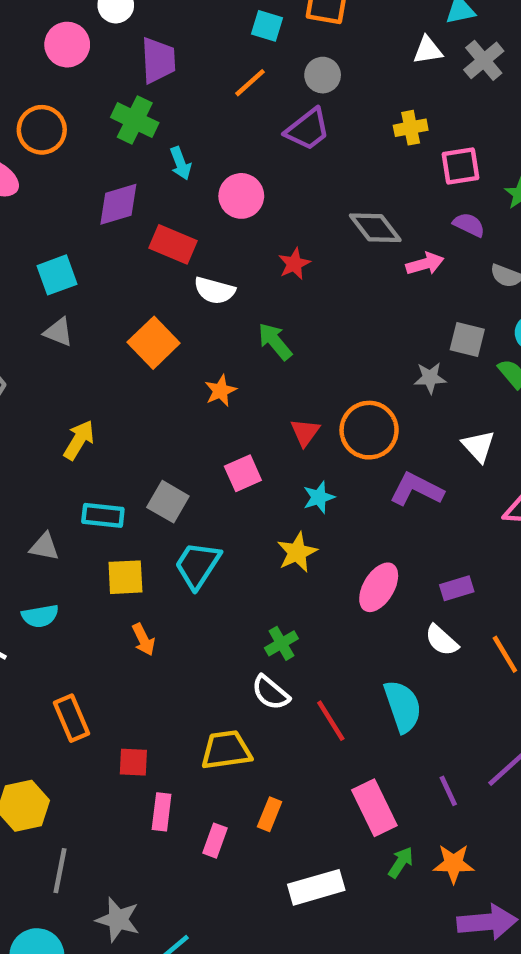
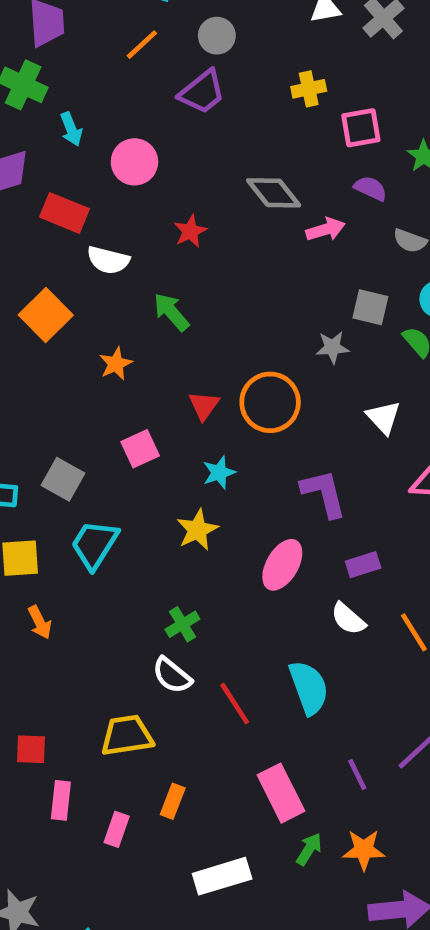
purple L-shape: (417, 489) -> (324, 493), moved, turned 50

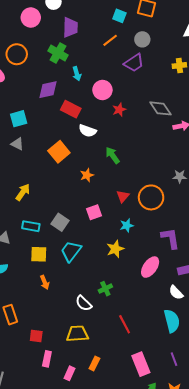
red star: (190, 231) -> (119, 110), moved
white semicircle: (172, 675) -> (84, 303), moved
cyan semicircle: (309, 688) -> (172, 321), moved

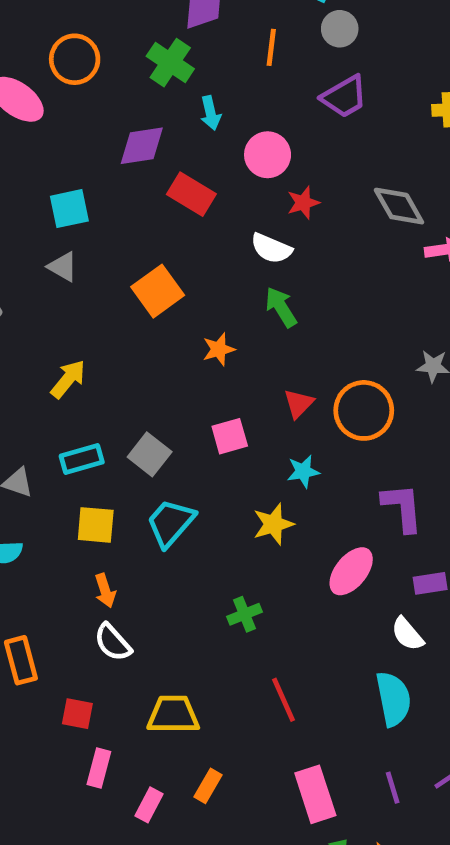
gray circle: (142, 39) -> (340, 29), moved
orange line: (110, 40) -> (271, 47), moved, turned -49
white semicircle: (88, 131) -> (271, 248), moved
cyan rectangle: (31, 226) -> (82, 459), turned -30
white semicircle: (84, 303) -> (113, 642), moved

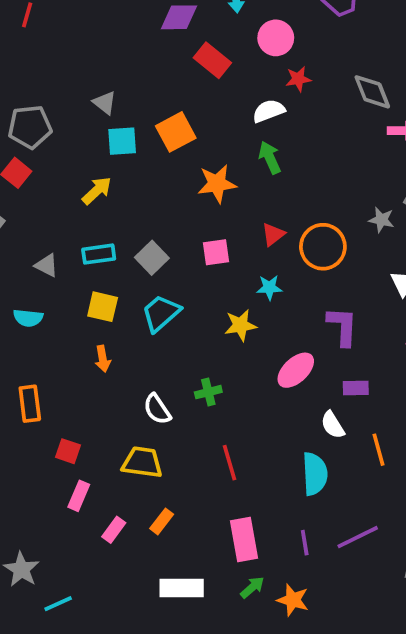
cyan square: (69, 209) -> (122, 141), moved
white semicircle: (271, 248) -> (269, 111), turned 128
orange star: (219, 349) -> (217, 184), size x1.5
white semicircle: (113, 642) -> (157, 409), moved

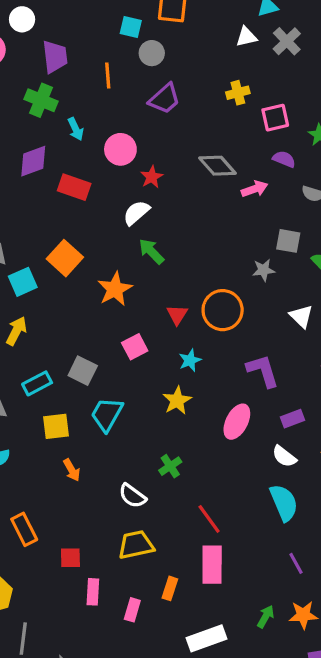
pink rectangle: (244, 539) -> (212, 565), moved, turned 30

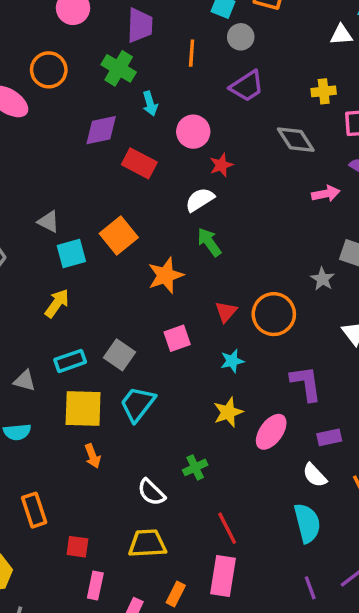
gray diamond: (217, 166) -> (296, 140), moved
gray star: (264, 270) -> (323, 279), turned 30
yellow star: (177, 401) -> (228, 412), moved
yellow square: (56, 426) -> (83, 408), size x1.4

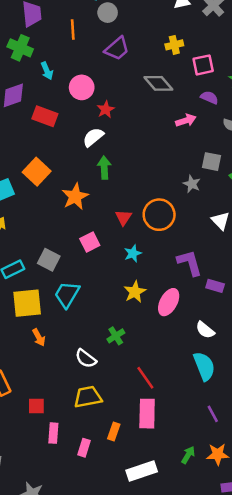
green arrow: (209, 242) -> (104, 168), turned 40
purple rectangle: (329, 437) -> (215, 286), moved, turned 36

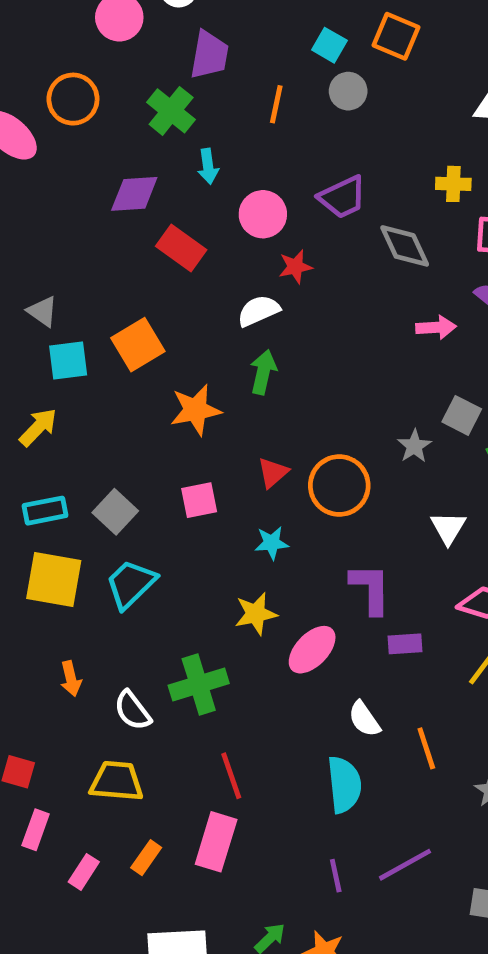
purple trapezoid: (117, 49) -> (343, 197), moved
purple rectangle: (215, 286) -> (405, 644), turned -36
green cross: (116, 336) -> (199, 684), size x1.6
orange arrow: (39, 337) -> (71, 679), moved

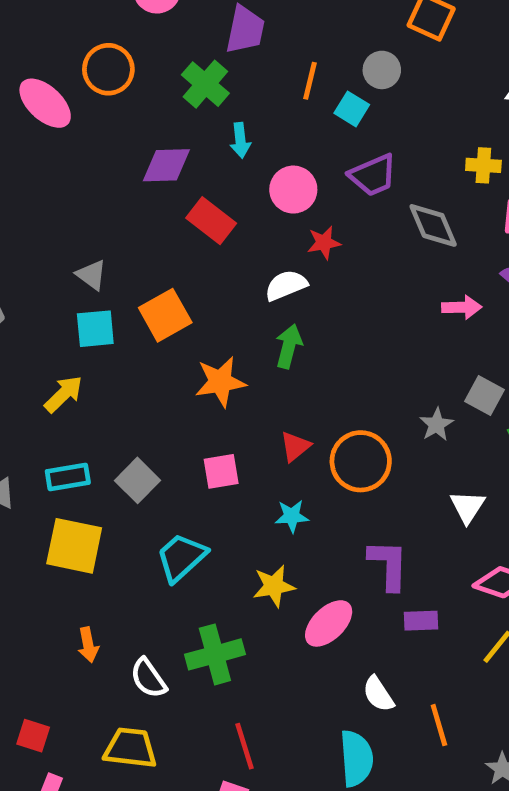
cyan square: (329, 45) -> (352, 109), moved
gray triangle: (42, 311) -> (91, 275), moved
cyan trapezoid: (131, 584) -> (181, 557), moved

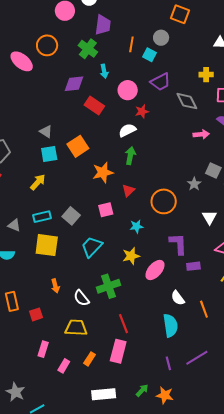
red triangle: (295, 446) -> (128, 191), moved
red square: (33, 736) -> (36, 314), moved, turned -32

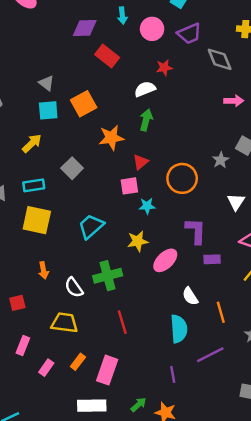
pink circle: (128, 90) -> (152, 29), moved
pink square: (106, 210) -> (129, 186), moved
gray square: (71, 216) -> (72, 168), moved
pink rectangle: (118, 351) -> (107, 370), moved
purple line: (197, 358) -> (210, 355), moved

